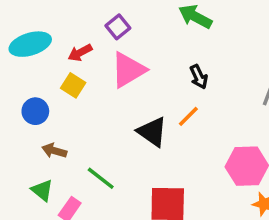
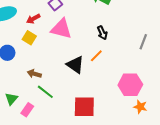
pink triangle: (128, 70) -> (61, 29), turned 45
brown arrow: (54, 151) -> (34, 74), moved
green triangle: (42, 190) -> (11, 99), turned 32

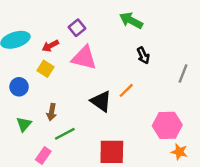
black arrow: (102, 33) -> (143, 55), moved
brown arrow: (34, 74) -> (52, 112), turned -96
green line: (45, 92) -> (65, 134), turned -66
green triangle: (11, 99) -> (24, 124), moved

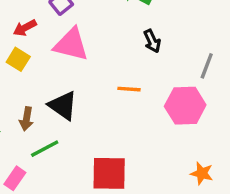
orange line: (126, 90) -> (129, 89), turned 49
black triangle: (101, 101) -> (63, 106), moved
pink hexagon: (167, 125) -> (185, 106), moved

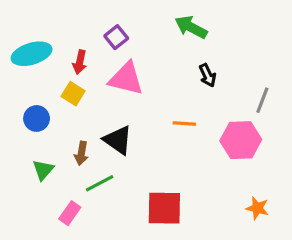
red arrow: (25, 28) -> (80, 62), turned -50

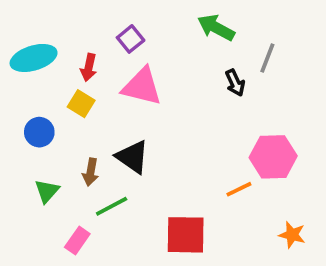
gray line: (262, 100) -> (267, 58), moved
orange line: (184, 123) -> (239, 189), moved, turned -30

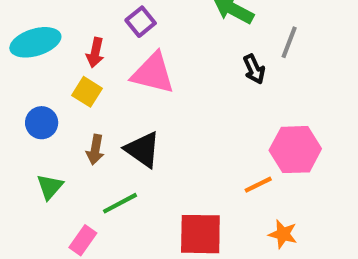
brown arrow: (91, 172) -> (95, 150), moved
orange star: (292, 235) -> (283, 234), moved

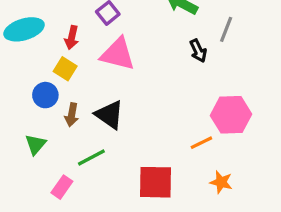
blue circle: (42, 123) -> (45, 95), moved

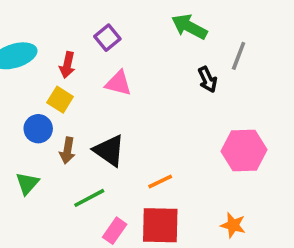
pink triangle: (118, 54) -> (118, 83), size x0.7
orange line: (201, 143) -> (160, 182), moved
pink rectangle: (62, 187) -> (115, 231), moved

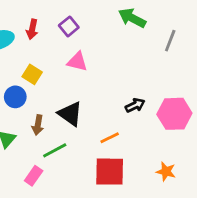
red arrow: (67, 65) -> (32, 29), moved
black arrow: (208, 80) -> (135, 105), moved, turned -90
brown arrow: (67, 151) -> (38, 125), moved
pink rectangle: (115, 231) -> (34, 176), moved

